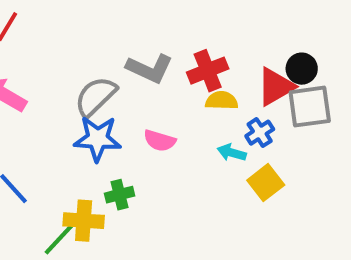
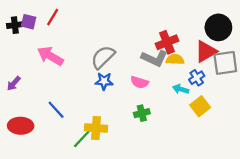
gray L-shape: (150, 69) -> (154, 58), moved
black circle: (302, 69) -> (218, 27), moved, size x1.5
blue star: (98, 139) -> (104, 81), size x0.7
green cross: (120, 195) -> (142, 113), moved

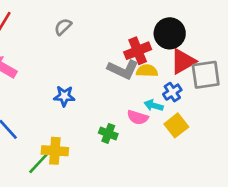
black circle: (218, 27) -> (170, 33), moved
gray semicircle: (103, 57) -> (63, 27), moved, size x0.6
pink semicircle: (140, 82) -> (138, 117), moved
green cross: (142, 113) -> (108, 133), turned 35

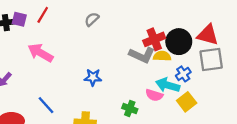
black circle: (170, 33) -> (179, 42), moved
red triangle: (183, 61) -> (208, 35), moved, turned 45
cyan arrow: (154, 105) -> (168, 85), size x1.5

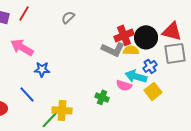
blue star: (93, 77) -> (42, 69), moved

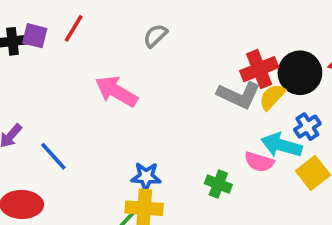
pink arrow: (22, 47) -> (116, 91), moved
yellow semicircle: (131, 50) -> (272, 97), turned -49
blue star: (42, 69) -> (146, 177), moved
blue line: (27, 94) -> (53, 156), moved

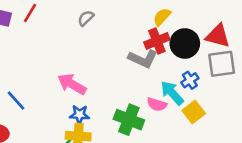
pink arrow: (116, 91) -> (72, 84), moved
yellow semicircle: (272, 97) -> (162, 17), moved
cyan arrow: (281, 145) -> (172, 93), turned 32
green cross: (218, 184) -> (129, 120), size x1.6

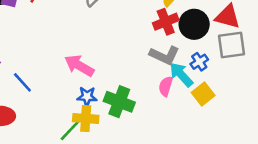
gray L-shape: (143, 59) -> (164, 55), moved
pink semicircle: (157, 104) -> (166, 86), turned 90
green cross: (129, 120) -> (119, 102), moved

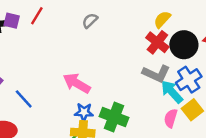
red cross: (166, 22) -> (157, 42), turned -30
blue cross: (199, 62) -> (189, 80), size x1.5
pink semicircle: (166, 86) -> (171, 118), moved

